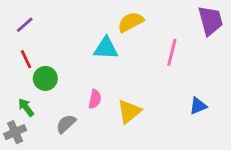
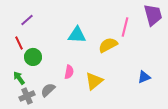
yellow semicircle: (131, 22) -> (108, 45), moved
purple line: (25, 25) -> (27, 20), moved
pink line: (172, 52) -> (125, 27), moved
gray cross: (15, 132) -> (27, 96), moved

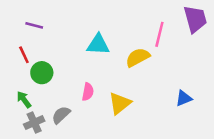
purple line: (27, 20) -> (34, 25), turned 56

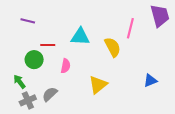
red line: (24, 55) -> (48, 45), moved, turned -64
yellow semicircle: (138, 57) -> (113, 47), turned 90
pink semicircle: (88, 92) -> (66, 66), moved

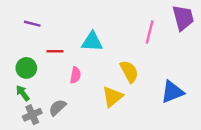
yellow semicircle: (113, 47) -> (129, 72), moved
green circle: (34, 60) -> (26, 68), moved
blue triangle: (150, 81) -> (172, 92), size x1.5

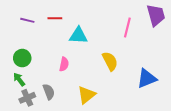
red line: (55, 51) -> (55, 18), moved
yellow triangle: (112, 97) -> (87, 95), moved
gray semicircle: (57, 107) -> (49, 92), turned 112

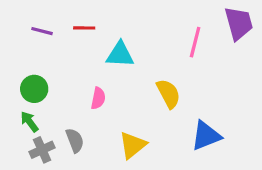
blue triangle: (147, 78) -> (206, 136), moved

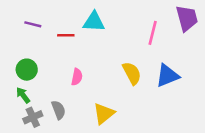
red line: (84, 28) -> (66, 35), moved
cyan triangle: (120, 55) -> (94, 22), moved
blue triangle: (206, 136) -> (167, 76), moved

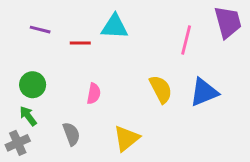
gray cross: (33, 117) -> (18, 143), moved

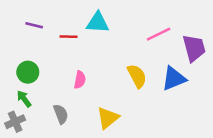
purple trapezoid: (228, 22) -> (194, 48), moved
pink line: (186, 40) -> (159, 34), turned 50

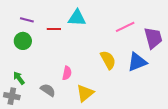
green circle: (28, 72) -> (23, 41), moved
pink semicircle: (80, 80) -> (67, 73), moved
gray semicircle: (61, 114) -> (48, 90), turned -35
gray cross: (15, 122) -> (12, 96), turned 35

